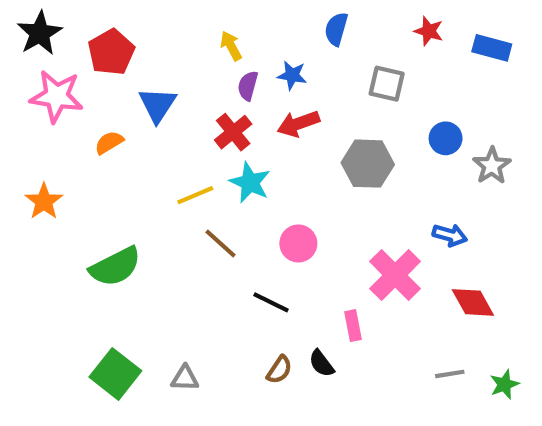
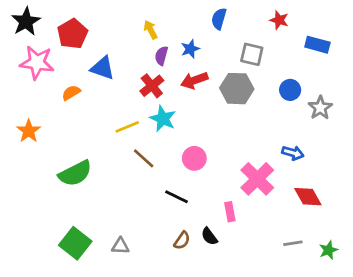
blue rectangle: (492, 48) -> (317, 45), moved
blue star: (292, 75) -> (190, 49), turned -30
blue triangle: (157, 105) -> (103, 68), turned -44
gray hexagon: (368, 164) -> (237, 89), moved

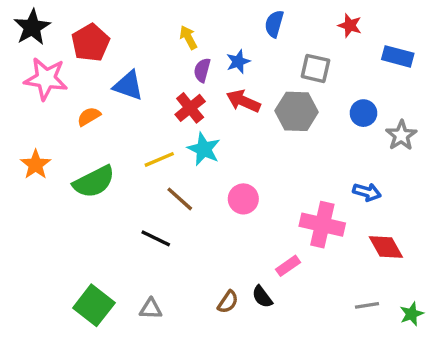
red arrow: (194, 80) -> (243, 101), turned 44
green semicircle: (75, 173) -> (94, 182), moved
pink cross: (257, 179) -> (322, 225), turned -32
black line: (176, 197) -> (156, 238), moved
pink rectangle: (230, 212) -> (288, 266), turned 66

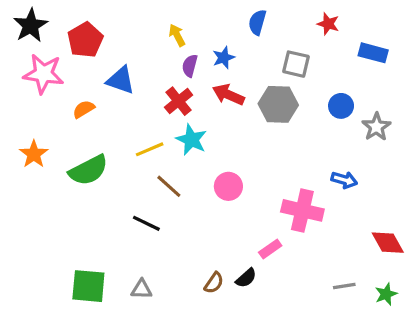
red diamond: (386, 247) -> (388, 243), moved
black semicircle: (262, 297) -> (246, 278), turned -95
green square: (94, 305) -> (88, 286), turned -33

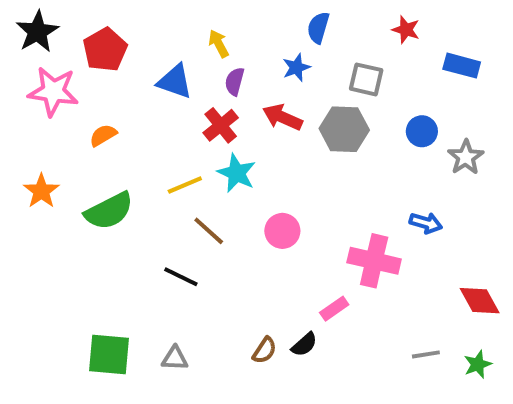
blue star: (224, 58) -> (296, 68), moved
blue triangle: (121, 80) -> (175, 81), moved

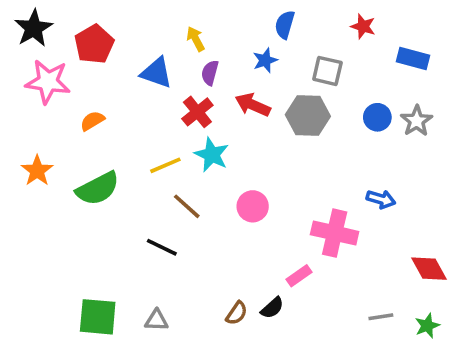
gray star: (466, 157) -> (417, 121), moved

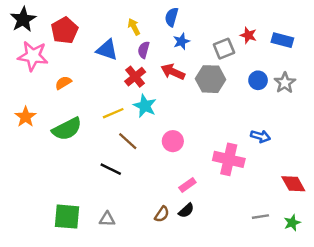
blue semicircle: (285, 25) -> (172, 17), moved
red star: (363, 26) -> (248, 35), moved
gray square: (327, 71) -> (224, 49), turned -35
pink rectangle: (299, 276) -> (187, 185), moved

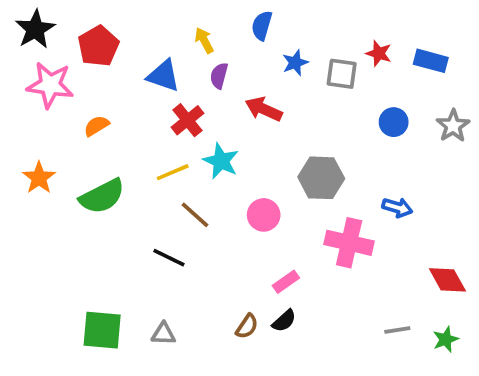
blue star: (181, 41) -> (295, 63), moved
gray square: (224, 49) -> (342, 74), turned 30
red cross: (135, 77) -> (188, 120), moved
gray hexagon: (211, 79) -> (321, 178), moved
gray star: (285, 83) -> (453, 126), moved

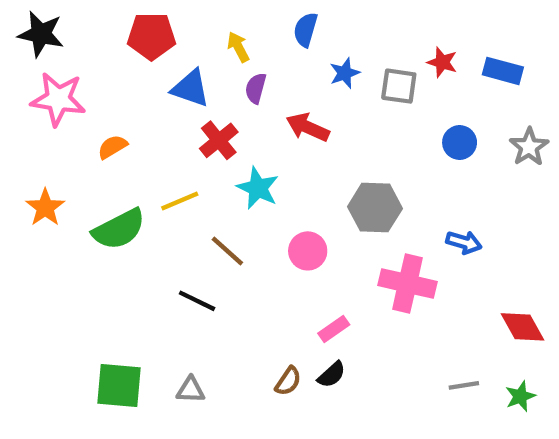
black star: (35, 29) -> (41, 34), turned -30
red pentagon: (98, 46) -> (151, 36), moved, turned 30
yellow line: (173, 172) -> (180, 201), moved

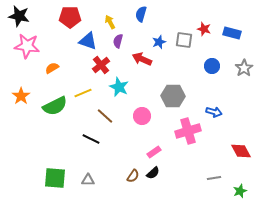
blue star: (345, 73) -> (159, 42), moved
pink cross: (408, 284) -> (188, 131), turned -30
green star: (520, 396) -> (240, 191), moved

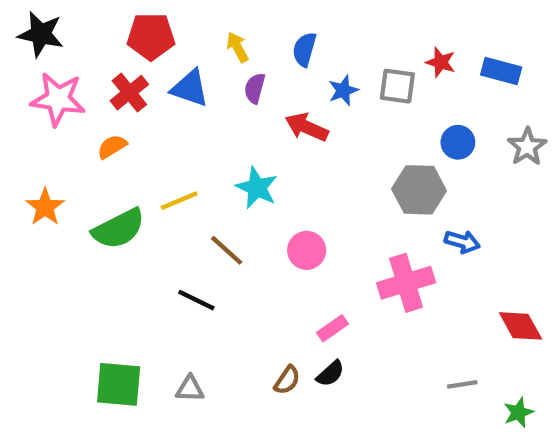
blue semicircle: (141, 14) -> (304, 49), moved
red cross: (101, 65) -> (129, 93), moved
gray hexagon: (173, 96) -> (419, 190), moved

